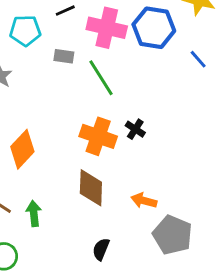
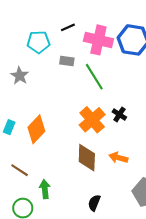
orange cross: (98, 136) -> (92, 120), turned 30
orange arrow: (144, 201) -> (118, 158), moved
green arrow: (34, 213) -> (45, 189), moved

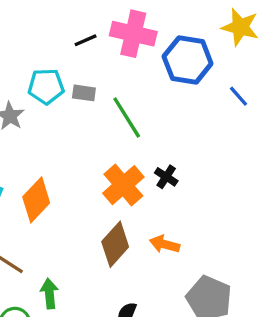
pink cross: (98, 40) -> (133, 34), moved
cyan pentagon: (39, 42) -> (46, 86), moved
brown diamond: (87, 158) -> (115, 244), turned 40

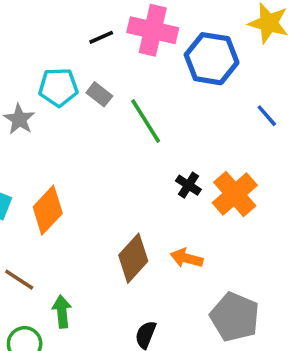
gray rectangle: (84, 93) -> (99, 94), turned 30
blue line: (239, 96) -> (267, 116), moved
orange cross: (123, 185) -> (235, 194), moved

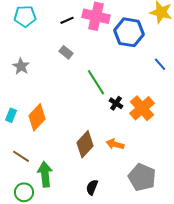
cyan pentagon: (58, 87) -> (25, 16), moved
green line: (146, 121) -> (96, 82), moved
green arrow: (62, 312) -> (45, 174), size x1.4

